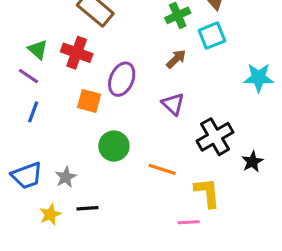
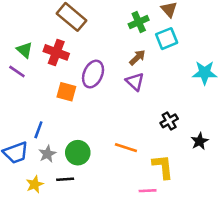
purple triangle: (173, 104) -> (135, 82), moved
blue line: (33, 112) -> (38, 130), moved
black cross: (215, 137) -> (169, 121), size x0.6
green circle: (114, 146) -> (78, 153), moved

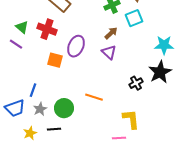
black star: (200, 141) -> (160, 72), moved, size x1.6
orange line: (126, 148) -> (94, 97), moved

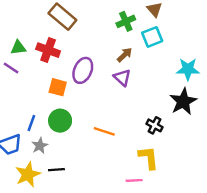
green triangle: (22, 27) -> (18, 48), turned -48
black cross: (136, 83) -> (154, 125), moved, turned -32
green circle: (64, 108) -> (60, 121), moved
yellow star: (30, 133) -> (28, 174), size x1.5

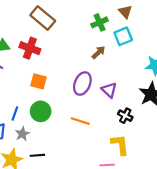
purple ellipse: (83, 70) -> (82, 84), moved
purple triangle: (122, 78) -> (109, 90), moved

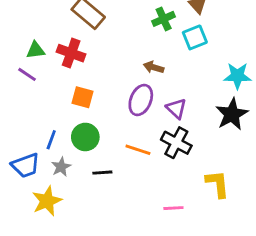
brown arrow: (98, 52) -> (154, 67), moved, turned -120
black cross: (125, 116) -> (176, 143), moved, size x1.5
yellow L-shape: (120, 145) -> (218, 184), moved
black line: (37, 155) -> (102, 173), moved

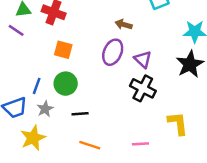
orange line: (138, 150) -> (90, 145), moved

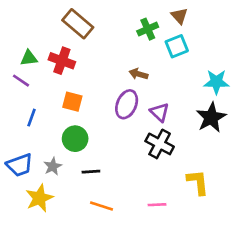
blue line: (37, 86) -> (32, 118), moved

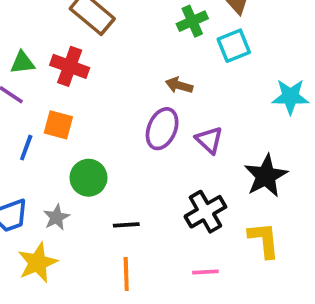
orange square: (72, 102) -> (58, 125), moved
black star: (211, 118) -> (266, 176), moved
black cross: (160, 144) -> (205, 212), moved, turned 32
black line: (91, 172) -> (126, 225), moved
orange line: (101, 206) -> (126, 274), turned 70

